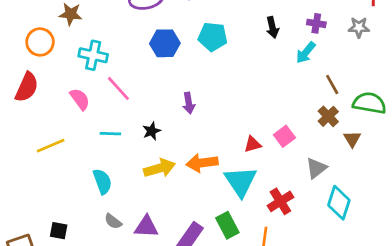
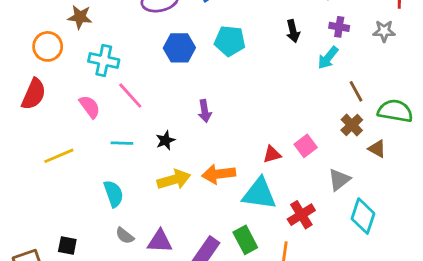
brown triangle: (352, 139) -> (377, 149), turned -30
cyan triangle: (241, 181) -> (259, 194), turned -48

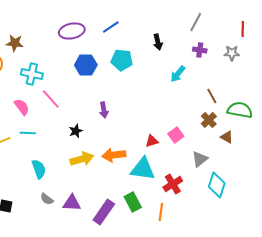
black arrow: (293, 31) -> (158, 42), moved
cyan arrow: (328, 58) -> (178, 74), moved
cyan line: (122, 143) -> (28, 133), moved

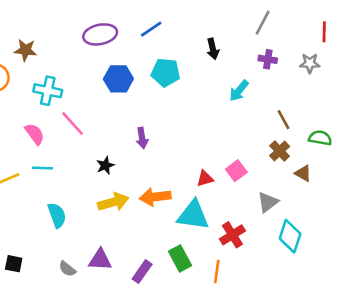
green semicircle: (240, 110) -> (320, 138), size x0.7
gray semicircle: (47, 199) -> (67, 269), moved
purple rectangle: (104, 212) -> (142, 272), size x0.7

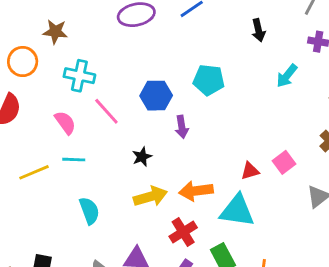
cyan pentagon: (166, 72) -> (209, 80), moved
blue hexagon: (118, 79) -> (156, 96), moved
red cross: (232, 235) -> (183, 232), moved

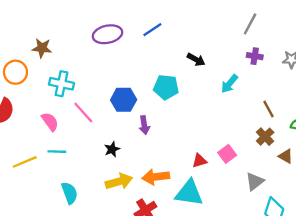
black arrow: (258, 30) -> (196, 60), moved, turned -48

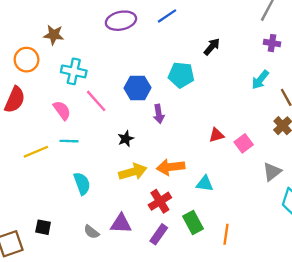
black arrow: (196, 60) -> (212, 47), turned -78
cyan arrow: (229, 84) -> (260, 80), moved
red triangle: (199, 161) -> (217, 135), moved
cyan triangle: (189, 193) -> (205, 184), size x0.6

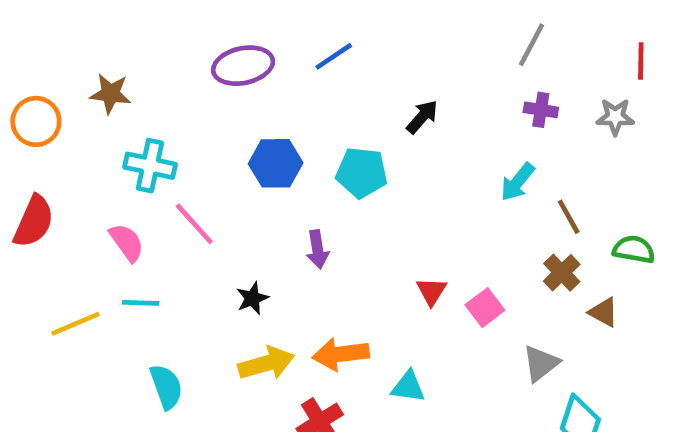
orange circle: (27, 60) -> (36, 121), moved
blue hexagon: (137, 88) -> (276, 163), moved
red triangle: (217, 135) -> (431, 291), turned -42

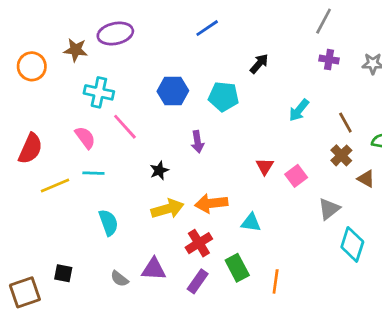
purple ellipse: (243, 66) -> (115, 34), moved
cyan arrow: (518, 182) -> (299, 110), moved
red semicircle: (34, 221) -> (30, 149), moved

